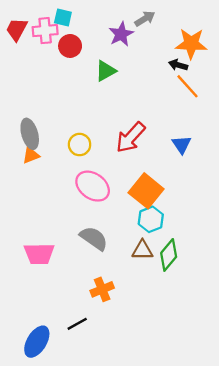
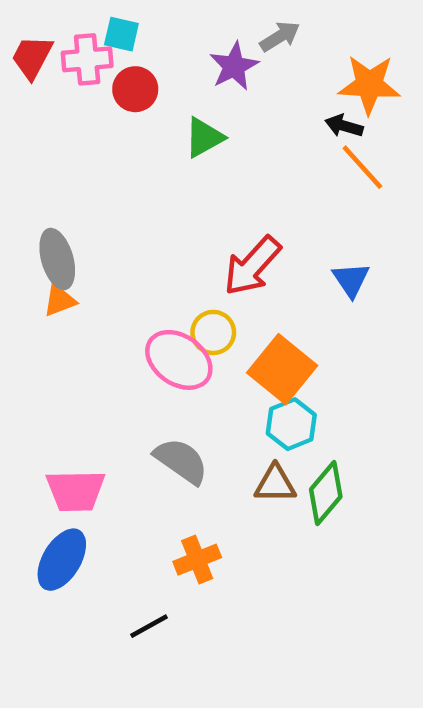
yellow circle: (80, 145) -> (213, 332), moved
blue ellipse: (37, 342) -> (62, 560), moved

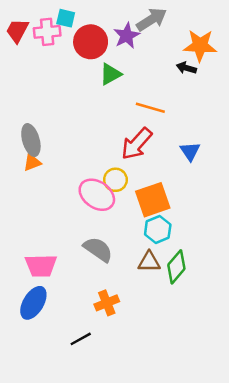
gray arrow: (280, 36) -> (152, 19), size x1.4
red circle: (135, 89) -> (91, 42), moved, size x1.4
orange line: (362, 167) -> (150, 108), moved, turned -32
orange square: (282, 369) -> (153, 200), turned 32

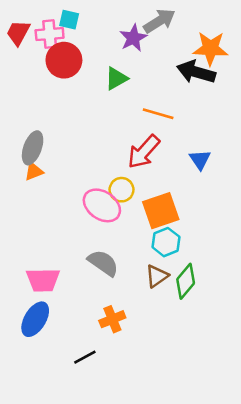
red circle: (91, 42) -> (64, 60), moved
black arrow: (186, 68) -> (196, 72), size x1.8
gray ellipse: (31, 140) -> (33, 148), turned 36
brown triangle: (149, 262) -> (157, 276), turned -35

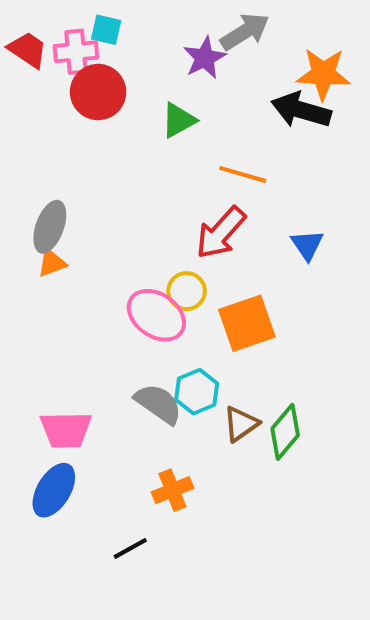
red trapezoid: (18, 33) -> (28, 50), turned 96
cyan hexagon: (166, 242) -> (197, 392), moved

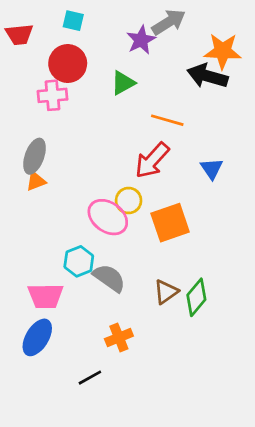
red trapezoid: (28, 50) -> (19, 34), turned 140
pink cross: (76, 52) -> (52, 95), moved
cyan hexagon: (197, 392) -> (79, 261), moved

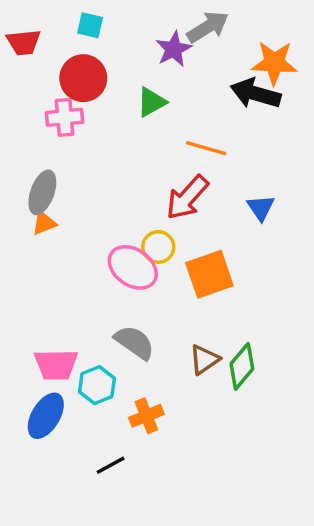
cyan hexagon: (79, 261) -> (97, 385), moved

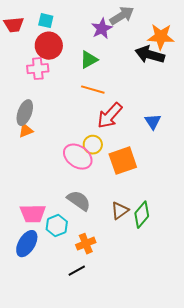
cyan square: (90, 25) -> (46, 21), moved
orange line: (206, 148) -> (93, 90), moved
black line: (111, 465) -> (77, 271), moved

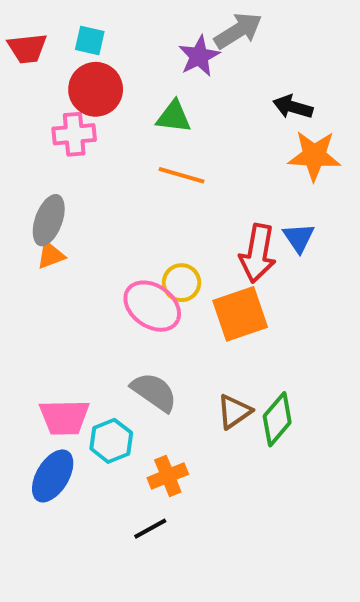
orange star: (161, 37) -> (314, 156), moved
black arrow: (150, 55) -> (293, 107), size x0.7
green triangle: (89, 60) -> (174, 117), turned 36
red arrow: (110, 116) -> (258, 253), moved, turned -32

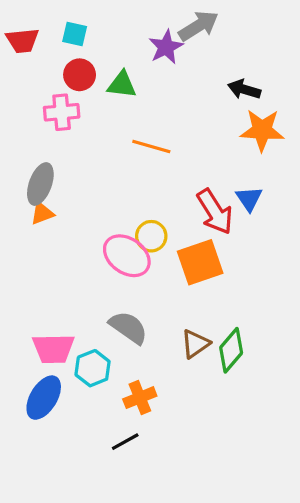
red circle: (96, 89) -> (80, 75), size x0.7
green triangle: (174, 117) -> (122, 85), moved
red arrow: (258, 253) -> (215, 212), turned -42

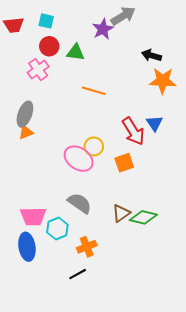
pink cross: (62, 112) -> (38, 70), turned -30
orange square: (200, 262) -> (124, 163), size x0.7
green diamond: (231, 350) -> (143, 217), turned 64
blue ellipse: (44, 398) -> (27, 247), turned -40

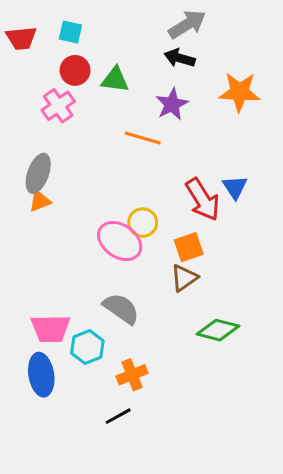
purple star: (103, 29) -> (172, 104), moved
black arrow: (151, 55) -> (180, 58), moved
orange star: (163, 81) -> (239, 92), moved
brown triangle: (121, 213) -> (184, 278), moved

